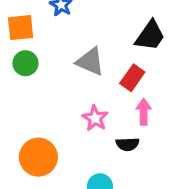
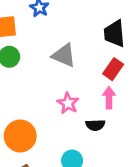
black trapezoid: (150, 36) -> (114, 34), turned 140
red rectangle: (132, 78) -> (113, 69), moved

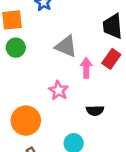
pink arrow: (109, 98) -> (86, 68), moved
pink star: (68, 103) -> (59, 90), moved

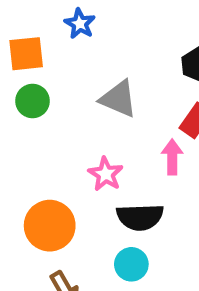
pink arrow: (86, 68) -> (172, 157), moved
black semicircle: (95, 111) -> (140, 217), moved, size x1.5

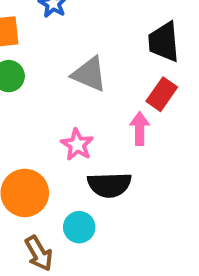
cyan circle: (131, 264) -> (79, 227), moved

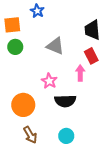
red rectangle: (162, 94) -> (91, 56), turned -63
cyan circle: (79, 227) -> (66, 136), moved

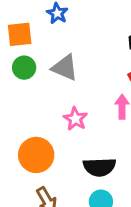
gray triangle: (55, 46) -> (65, 68), moved
black semicircle: (65, 101) -> (99, 167), moved

